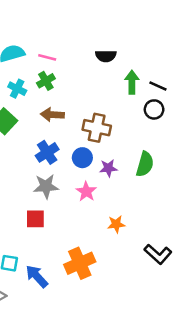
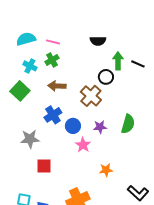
black circle: (154, 109) -> (106, 77), moved
brown cross: (97, 128) -> (91, 96), turned 30
blue circle: (82, 158) -> (73, 126), moved
gray star: (46, 186) -> (30, 139), moved

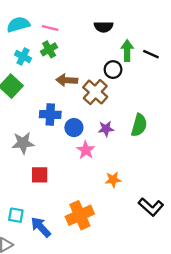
brown arrow: (57, 86) -> (67, 80), moved
blue cross: (53, 115) -> (50, 115), turned 36

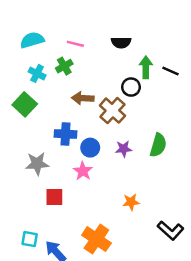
pink line: (50, 28) -> (75, 44), moved
pink star: (86, 150) -> (83, 171), moved
orange cross: (80, 215) -> (96, 239), turned -32

